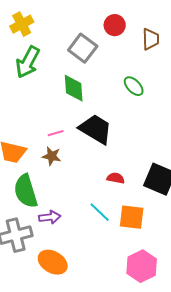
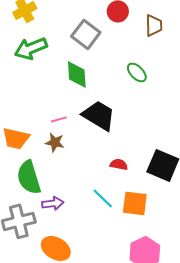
green arrow: (28, 62) -> (31, 48), turned 40

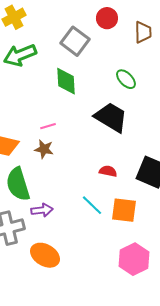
black trapezoid: (99, 115) -> (111, 117), moved

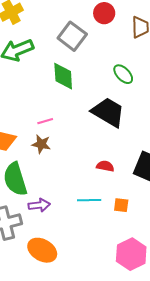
cyan line: (92, 205) -> (89, 200), turned -45
orange square: (124, 210) -> (121, 205), size x0.6

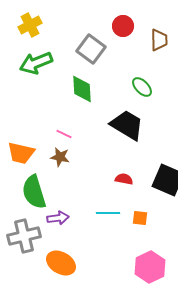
pink line: (45, 121) -> (64, 134), turned 42

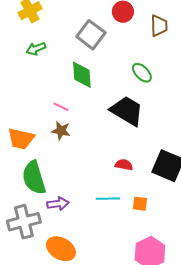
green arrow: (36, 63) -> (36, 49), size x0.6
pink line: (64, 134) -> (61, 107), moved
brown star: (60, 157) -> (61, 131), moved

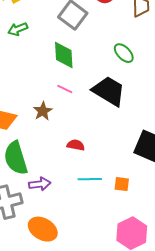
pink line: (61, 107) -> (65, 89), moved
brown star: (61, 131) -> (43, 111), turned 30
red semicircle: (124, 165) -> (76, 145), moved

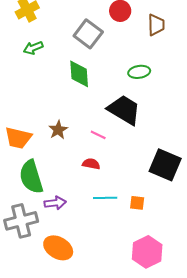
green ellipse: (124, 53) -> (139, 72), turned -55
pink line: (65, 89) -> (98, 135), moved

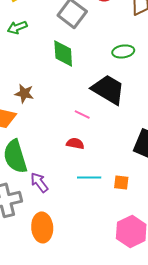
brown star: (58, 130) -> (24, 93), moved, turned -30
purple arrow: (55, 203) -> (39, 182), turned -120
orange ellipse: (58, 248) -> (42, 227), turned 56

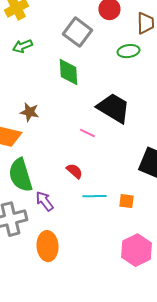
green ellipse: (123, 51) -> (128, 51), moved
red semicircle: (75, 143) -> (74, 171), moved, turned 30

